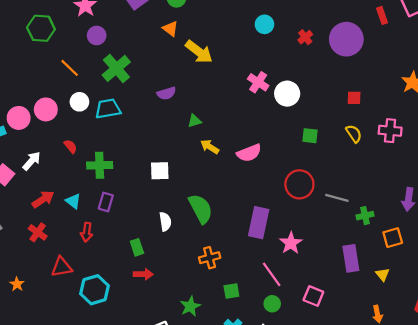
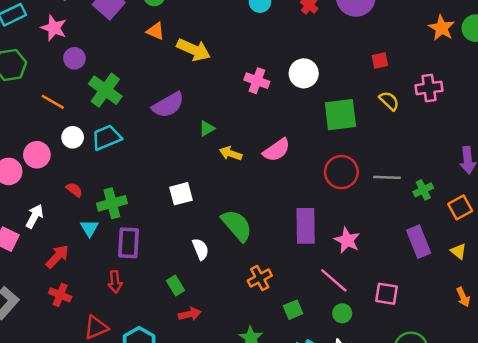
pink cross: (258, 82) -> (257, 81), moved
purple semicircle: (166, 93) -> (168, 105), size x1.5
green square: (310, 136) -> (340, 115), size x1.8
cyan triangle: (73, 201) -> (89, 228), moved, turned 35
purple rectangle: (106, 202) -> (129, 243), size x1.4

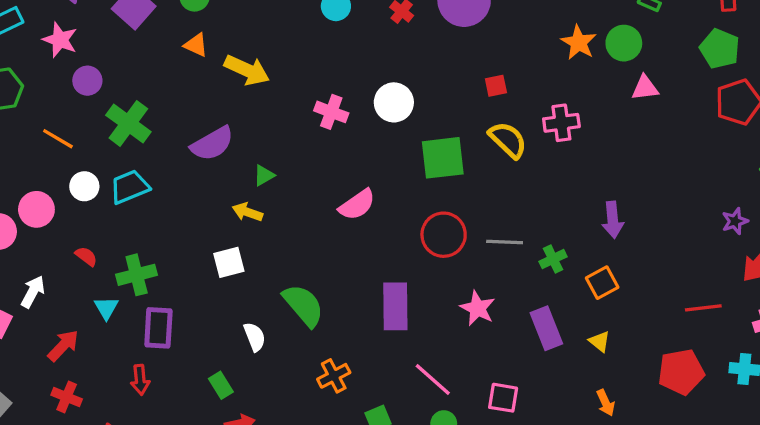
yellow semicircle: (389, 101) -> (508, 140), size x1.4
yellow arrow: (231, 153) -> (247, 212), moved
pink star: (347, 240) -> (478, 308), moved

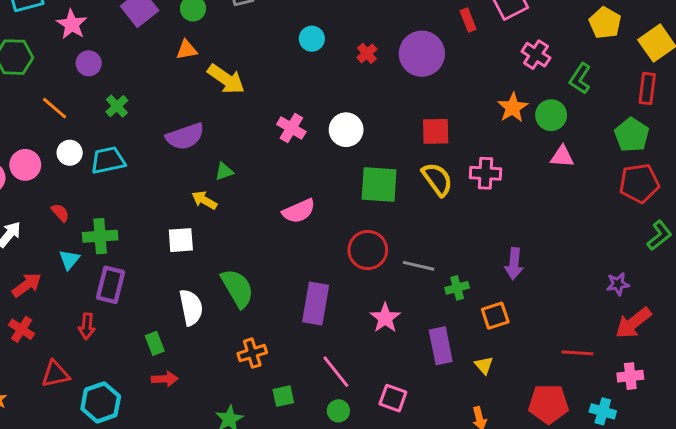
orange triangle: (196, 45) -> (187, 50), turned -45
red square: (496, 86) -> (436, 131), size x1.5
green cross: (128, 123) -> (117, 106), size x0.6
white semicircle: (255, 337) -> (191, 307), size x1.4

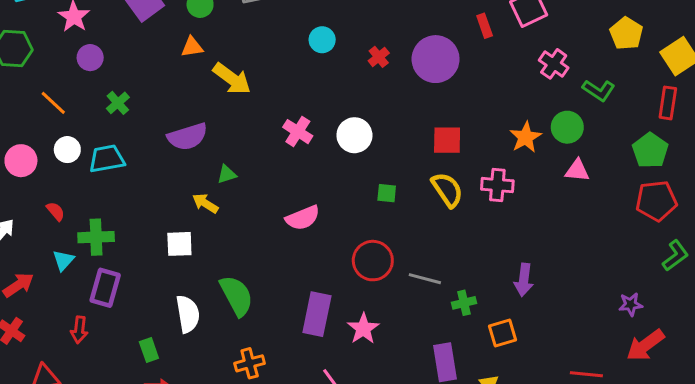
green L-shape: (580, 79) -> (599, 90), turned -92
orange star: (513, 108) -> (526, 137), moved
green square: (379, 184) -> (387, 193), size x0.5
pink star: (385, 318) -> (363, 329), moved

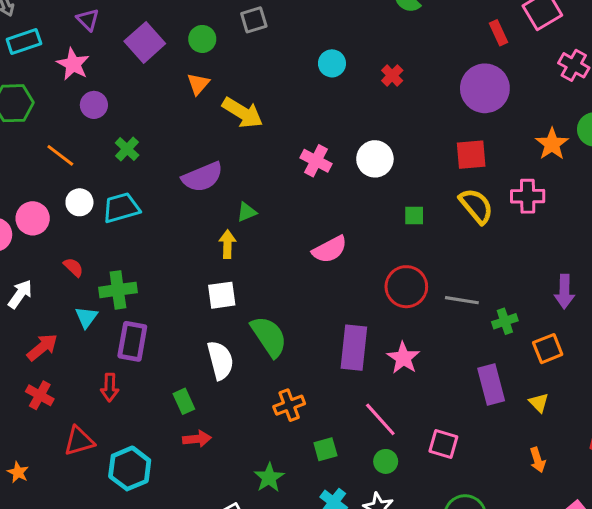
orange triangle: (192, 47) -> (198, 84), turned -35
purple circle: (436, 59) -> (485, 88), moved
yellow arrow: (205, 203) -> (227, 244), turned 65
white square: (179, 244) -> (222, 295), moved

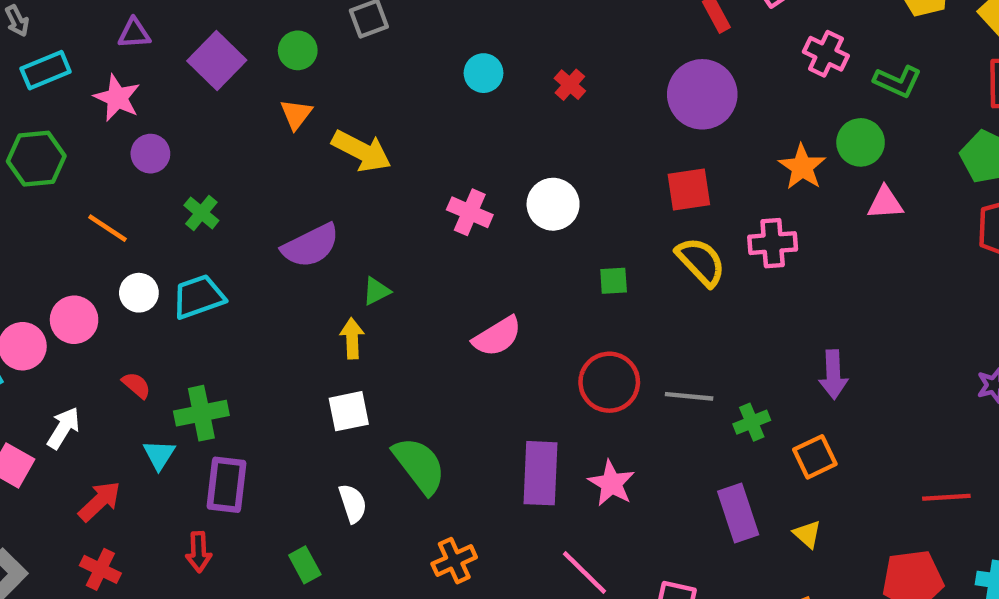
purple triangle: (88, 20) -> (134, 33), turned -45
white semicircle: (220, 360) -> (353, 503), size x0.7

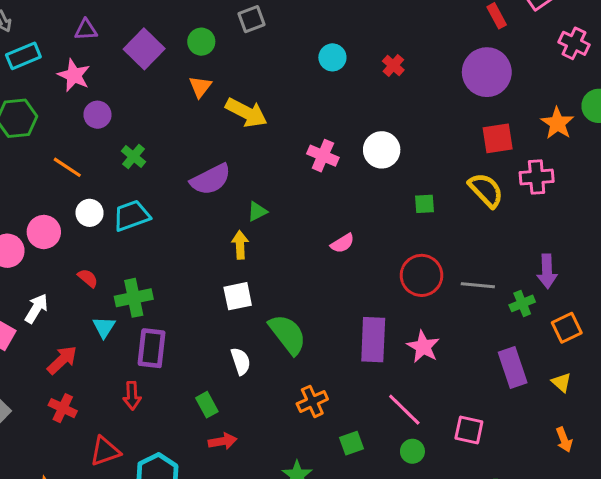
red square: (689, 190) -> (498, 138), moved
pink semicircle: (497, 336) -> (342, 243), size x0.7
purple arrow: (833, 375) -> (547, 271), moved

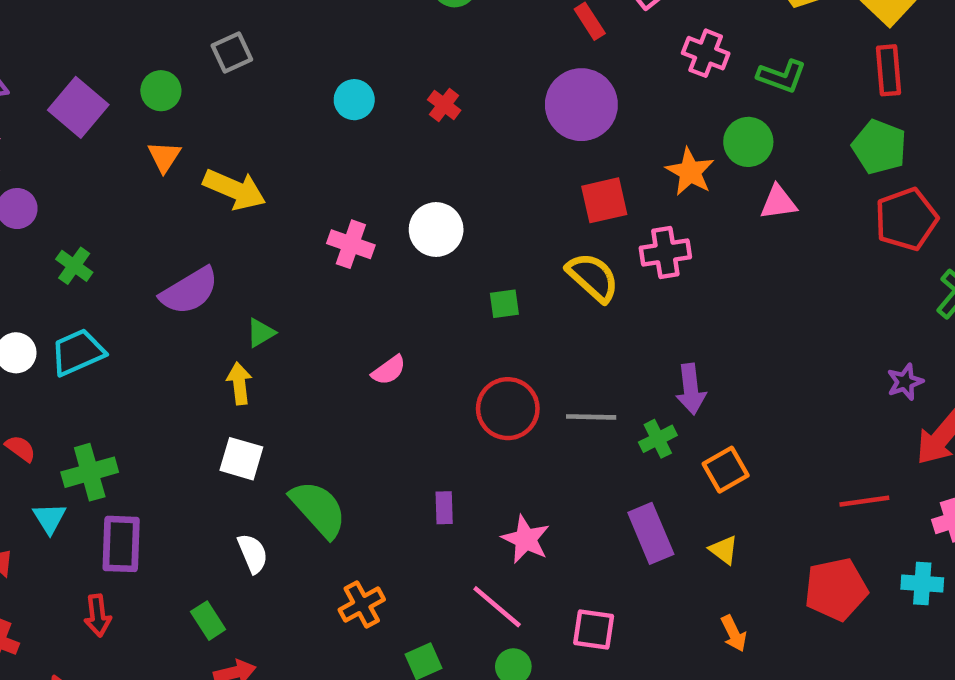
white square: (238, 296) -> (241, 459), turned 32
purple rectangle: (373, 340) -> (444, 508), size x0.5
pink star: (423, 347) -> (526, 539), moved

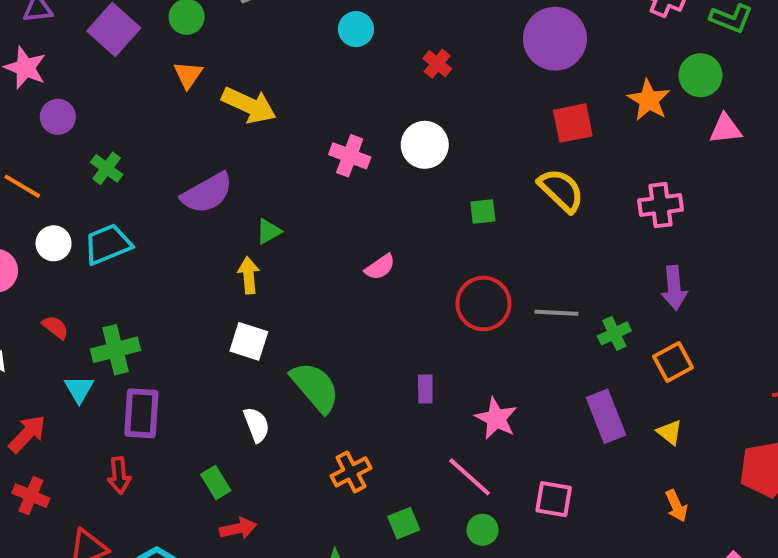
red cross: (444, 105) -> (437, 64), moved
pink cross: (665, 253) -> (660, 205), moved
purple arrow: (691, 389) -> (674, 288), moved

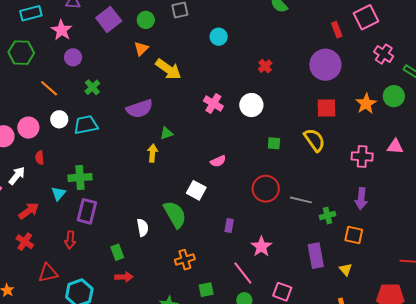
cyan circle: (356, 29) -> (219, 37), moved
pink triangle: (725, 129) -> (395, 146), moved
red semicircle: (55, 327) -> (40, 158), moved, turned -144
white square: (249, 341) -> (196, 190), moved
orange square: (673, 362) -> (354, 235), turned 30

